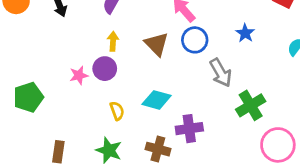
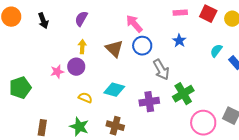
yellow semicircle: (117, 111) -> (85, 98), turned -48
purple cross: (189, 129) -> (149, 102), moved

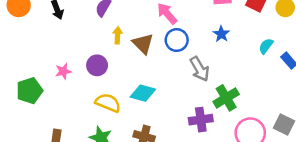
yellow arrow: (82, 47) -> (118, 35), moved
pink star: (57, 72) -> (63, 71), moved
yellow semicircle: (85, 98) -> (108, 103), size x1.5
purple cross: (149, 102) -> (201, 120), moved

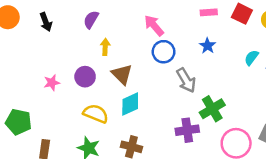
brown triangle: (143, 44) -> (122, 74), moved
green pentagon: (30, 91) -> (18, 122), moved, turned 30
cyan diamond: (143, 93) -> (130, 104), turned -40

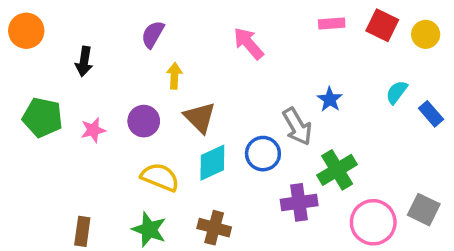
black arrow: (46, 22) -> (84, 61), moved, turned 30
blue star: (208, 46) -> (330, 99), moved
blue circle: (164, 52) -> (263, 154), moved
green pentagon: (18, 122) -> (43, 117), moved

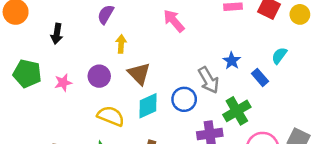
blue rectangle: (431, 114) -> (260, 77), moved

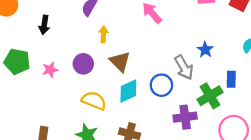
blue rectangle: (260, 77) -> (231, 79), moved, turned 42

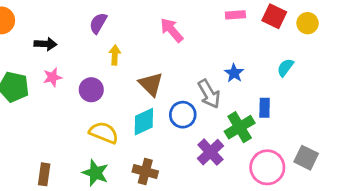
black arrow: (44, 25) -> (46, 44), turned -96
brown triangle: (120, 61) -> (151, 84), moved
pink star: (50, 70) -> (52, 77), moved
purple cross: (185, 117) -> (210, 152), turned -35

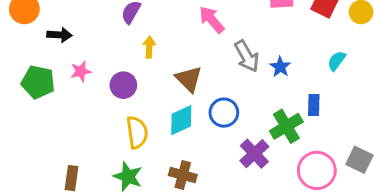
black arrow: (46, 44) -> (59, 35), moved
gray arrow: (209, 94) -> (247, 56), moved
yellow semicircle: (104, 133) -> (137, 132), turned 60

